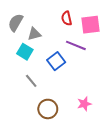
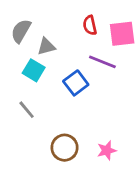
gray line: (31, 81) -> (27, 110), moved
pink star: (84, 104) -> (107, 150), moved

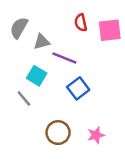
purple line: (102, 62) -> (64, 58), moved
cyan square: (34, 70) -> (37, 76), moved
blue square: (76, 83) -> (78, 88), moved

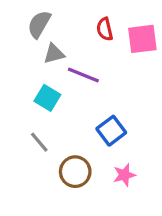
gray semicircle: (19, 28) -> (39, 24), moved
blue square: (78, 88) -> (111, 131), moved
gray line: (24, 98) -> (39, 142), moved

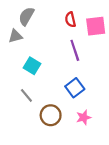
gray triangle: (54, 54) -> (15, 36), moved
purple line: (83, 75) -> (75, 50), moved, turned 50

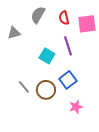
gray semicircle: (26, 16) -> (38, 15), moved
cyan square: (32, 66) -> (47, 56), moved
brown circle: (51, 115) -> (46, 90), moved

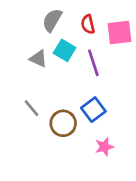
gray triangle: (14, 33) -> (38, 59), moved, turned 40
cyan square: (47, 56) -> (65, 50), moved
gray line: (24, 87) -> (32, 108), moved

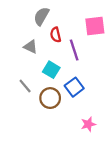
red semicircle: (88, 24) -> (56, 35), moved
cyan square: (65, 50) -> (51, 70), moved
pink star: (104, 147) -> (88, 124), moved

